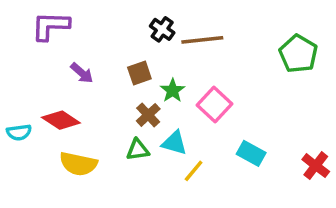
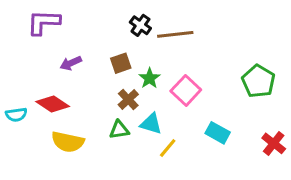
green pentagon: (298, 54) -> (259, 81), moved
purple arrow: (82, 73) -> (71, 63), turned 115

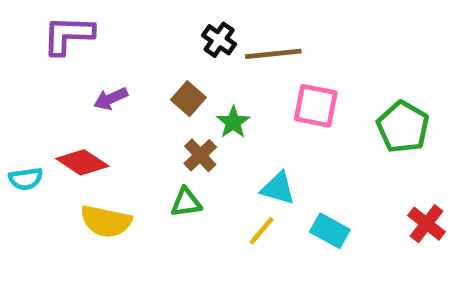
brown square: (121, 63) -> (188, 99), turned -30
pink square: (186, 90) -> (316, 106), moved, turned -32
cyan triangle: (151, 124) -> (278, 188), moved
cyan rectangle: (218, 133) -> (330, 231), moved

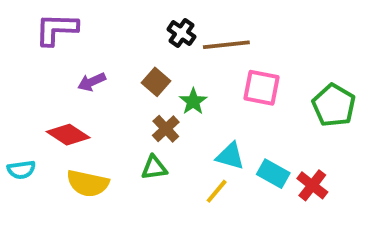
cyan semicircle: (26, 179) -> (21, 170), moved
red cross: (427, 224) -> (312, 185), moved
cyan rectangle: (330, 231) -> (273, 174), moved

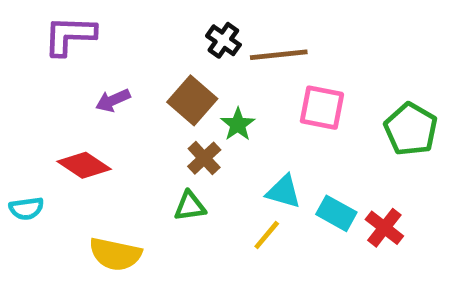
brown square: (156, 82) -> (192, 100), size x1.4
yellow semicircle: (88, 183) -> (115, 254), moved

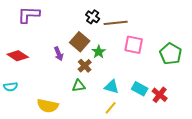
purple arrow: (113, 100) -> (59, 54), moved, turned -88
red diamond: (84, 165) -> (18, 56), moved
cyan triangle: (283, 192) -> (112, 87), moved
yellow line: (267, 235) -> (111, 108), moved

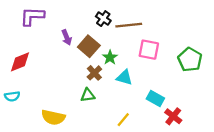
purple arrow: (59, 54) -> (67, 37), moved
red diamond: (18, 56) -> (20, 62), turned -55
cyan triangle: (112, 87) -> (124, 77), moved
red cross: (160, 95) -> (173, 116), moved

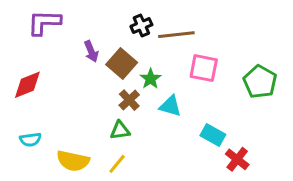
black cross: (103, 19) -> (141, 26), turned 32
cyan semicircle: (12, 96) -> (30, 140), moved
yellow line: (123, 120) -> (117, 164), moved

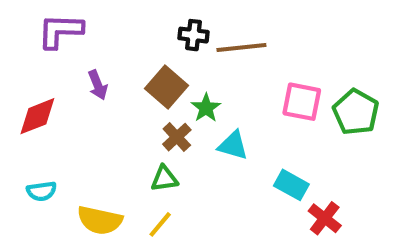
black cross: (141, 26) -> (194, 35), turned 30
purple arrow: (91, 51) -> (98, 85), moved
pink square: (204, 68) -> (302, 102), moved

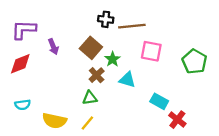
purple L-shape: (60, 31) -> (24, 30), moved
pink square: (302, 102) -> (151, 51), moved

